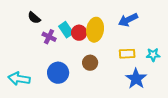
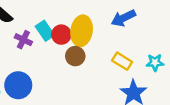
yellow rectangle: (127, 54) -> (122, 61), turned 35
brown circle: (90, 63) -> (75, 56), moved
blue circle: (58, 73) -> (18, 85), moved

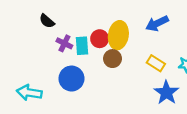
cyan rectangle: (45, 31) -> (82, 46), moved, turned 30
blue circle: (18, 85) -> (71, 79), moved

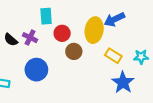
black semicircle: (47, 21) -> (11, 40), moved
yellow ellipse: (118, 35) -> (94, 30), moved
cyan rectangle: (82, 46) -> (46, 16), moved

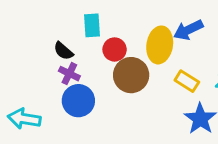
purple cross: (30, 38) -> (69, 74), moved
black semicircle: (11, 40) -> (63, 51), moved
brown circle: (74, 51) -> (131, 75), size x1.5

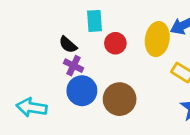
brown circle: (131, 75) -> (120, 99), moved

